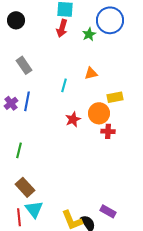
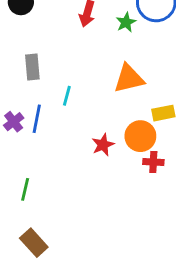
gray rectangle: (24, 65) -> (32, 67), turned 30
orange triangle: (91, 73) -> (129, 79), size x1.6
cyan line: (64, 85) -> (67, 96), moved

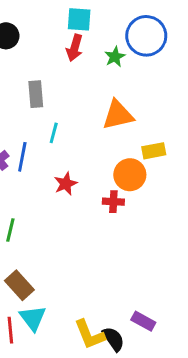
gray rectangle: (32, 67) -> (36, 94), moved
red star: (103, 145) -> (66, 184), moved
red cross: (153, 162) -> (113, 202), moved

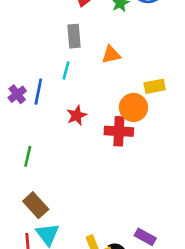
gray rectangle: (36, 94) -> (74, 36), moved
orange triangle: (118, 115) -> (111, 55), moved, size x0.7
red cross: (113, 202) -> (119, 131), size x1.5

